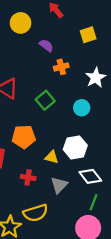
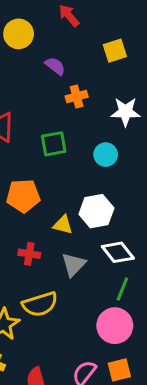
white star: (96, 78) -> (125, 112), turned 30
green square: (45, 100) -> (54, 144), turned 30

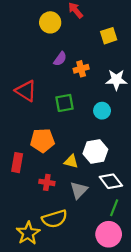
yellow circle: (19, 34) -> (50, 22), moved
purple semicircle: (55, 66) -> (60, 59), moved, turned 88

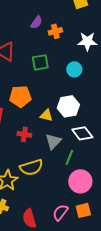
green line: (114, 208) -> (69, 157), moved

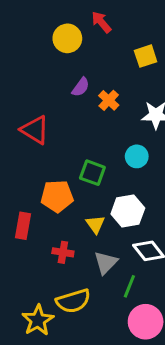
orange cross: (55, 31) -> (109, 100), turned -32
green square: (40, 62) -> (92, 173), moved, turned 30
yellow triangle: (46, 115) -> (95, 224), turned 40

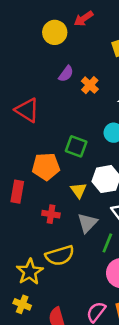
red arrow: (101, 22) -> (84, 19), turned -84

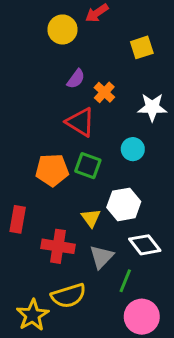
red triangle: (27, 110) -> (80, 122), moved
orange pentagon: (46, 167) -> (52, 170), moved
red cross: (51, 214) -> (58, 246), size x1.5

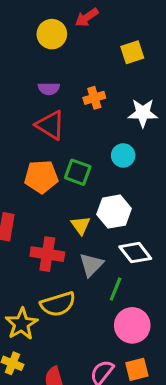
purple semicircle: (76, 79) -> (49, 89), moved, turned 54
orange cross: (104, 92) -> (94, 98), turned 30
red triangle: (80, 122) -> (50, 125), moved

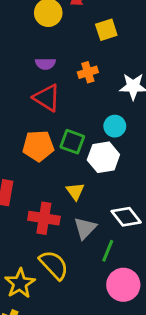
yellow square: (132, 52) -> (106, 30), moved
white hexagon: (114, 212) -> (103, 157), moved
yellow semicircle: (58, 304) -> (54, 265), turned -116

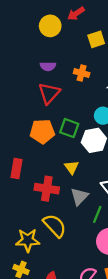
orange cross: (88, 72) -> (82, 73), turned 32
red triangle: (47, 98) -> (49, 93), turned 40
yellow star: (20, 283) -> (28, 240), turned 30

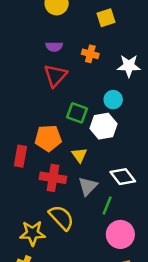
orange pentagon: (42, 131) -> (48, 138), moved

